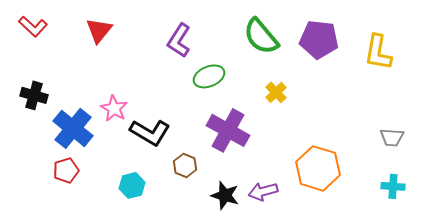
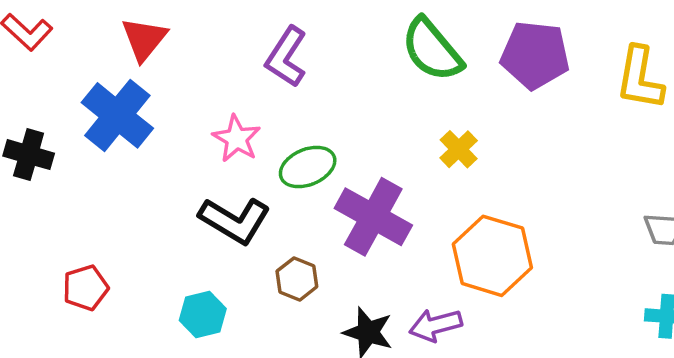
green ellipse: (209, 76) -> (308, 167), moved
pink star: (114, 108) -> (236, 139), moved
blue cross: (73, 128) -> (117, 115), moved
orange hexagon: (318, 168) -> (492, 256), moved

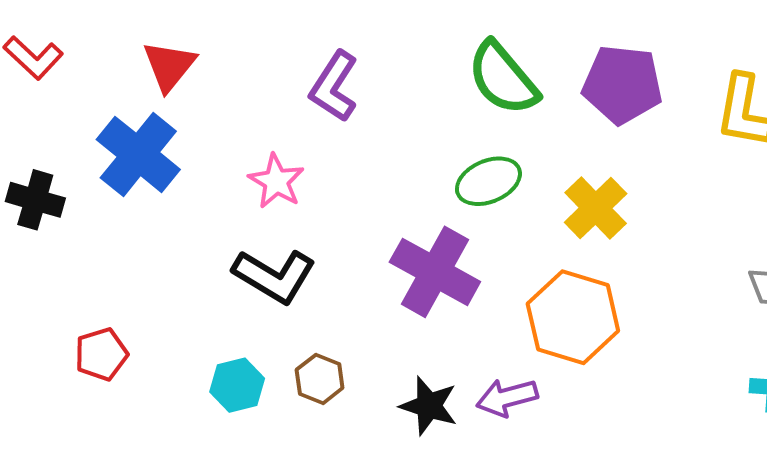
yellow cross: (459, 149) -> (596, 208), moved, size x1.4
green ellipse: (308, 167) -> (488, 181), moved
brown hexagon: (297, 279) -> (320, 379), moved

